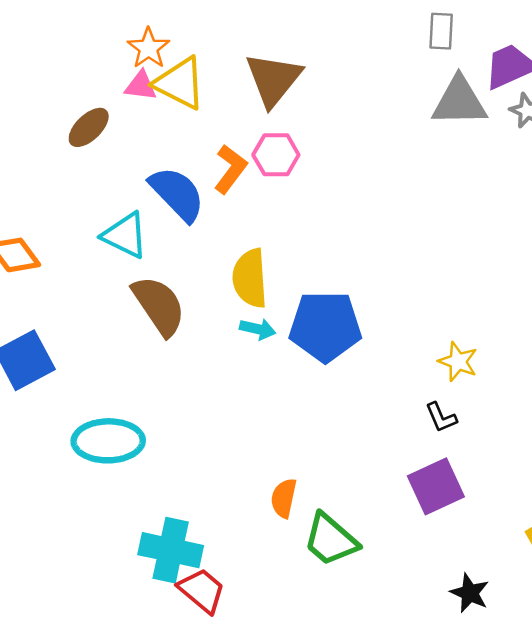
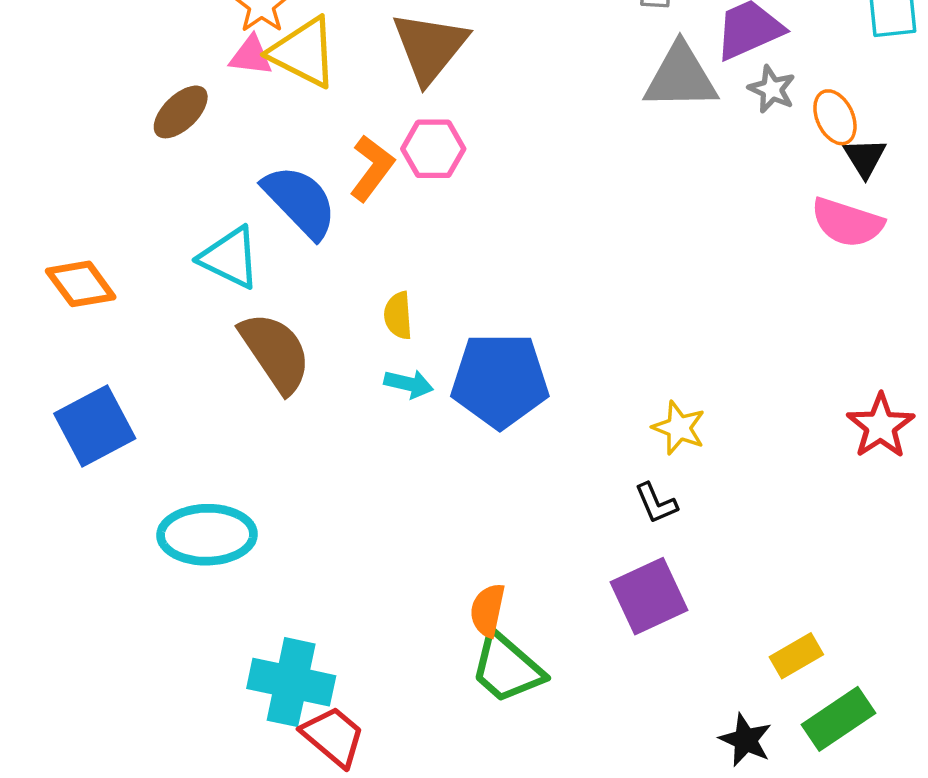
yellow semicircle: (250, 278) -> (398, 315), size x0.6
orange semicircle: (284, 498) -> (488, 610), moved
black star: (470, 593) -> (745, 740), moved

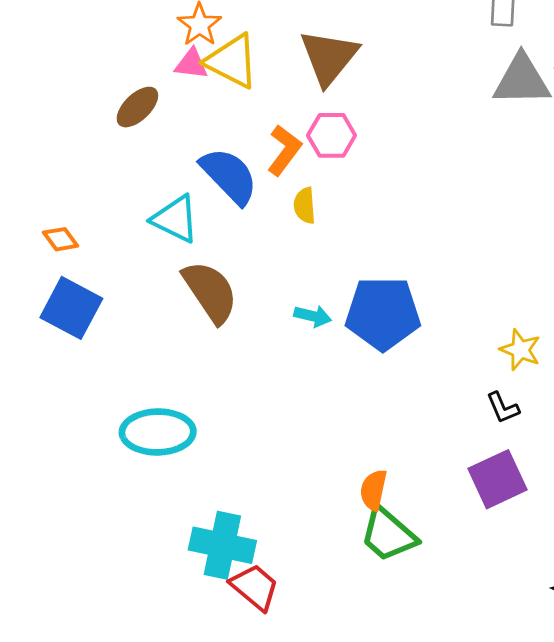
orange diamond: (81, 284) -> (61, 239), size x0.7
yellow semicircle: (398, 315) -> (305, 205), moved
blue square: (95, 426) -> (71, 308), moved, turned -34

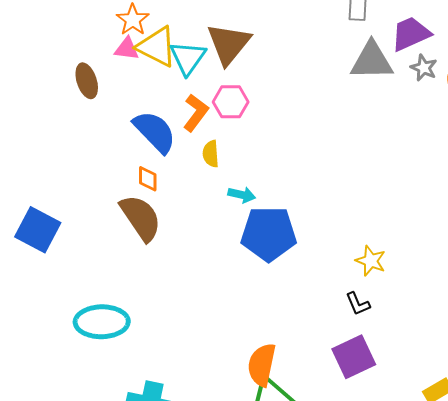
brown ellipse: (137, 107) -> (87, 81), turned -64
cyan triangle: (175, 219) -> (188, 58), moved, turned 39
orange diamond: (61, 239) -> (148, 179), moved, turned 36
cyan arrow: (313, 316) -> (242, 195), moved
orange semicircle: (373, 490) -> (262, 365), size x1.4

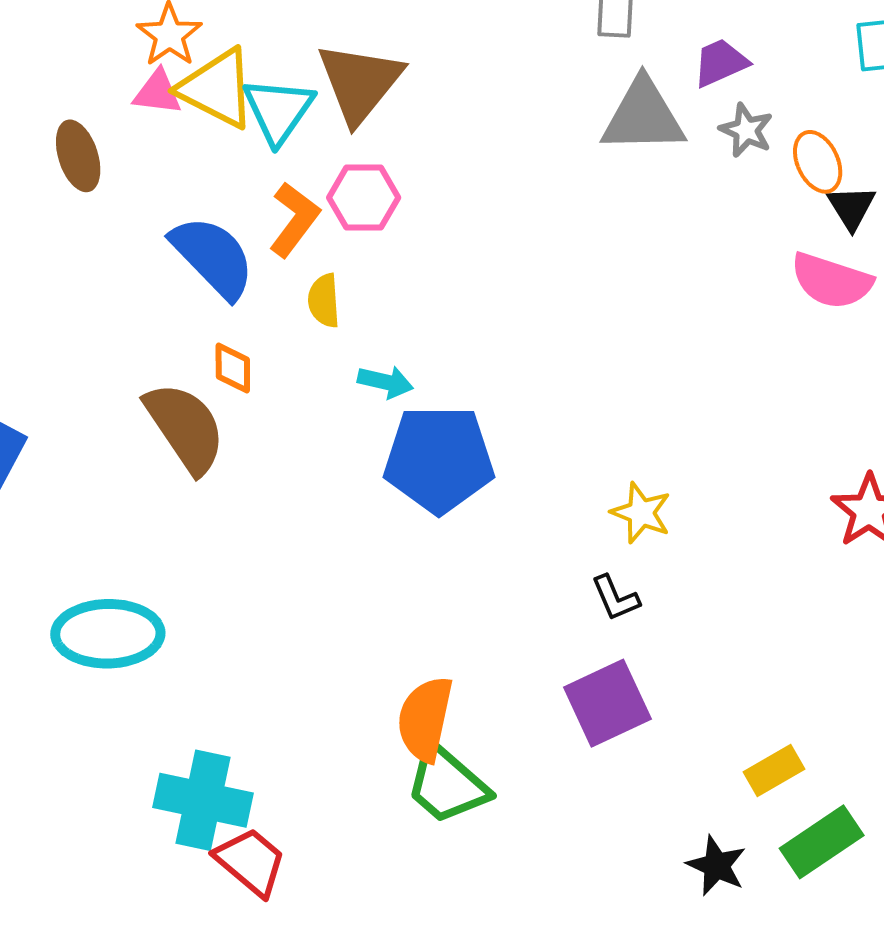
purple trapezoid: (411, 34) -> (720, 63), size x0.7
orange diamond: (148, 179) -> (233, 368), moved

